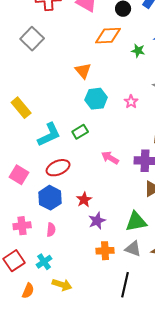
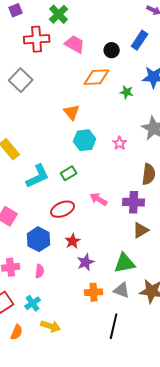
red ellipse: (58, 168) -> (63, 209), moved

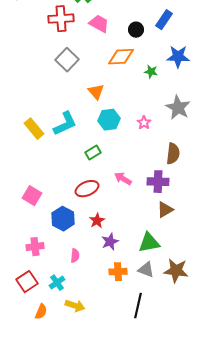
gray square: (21, 80) -> (67, 60), moved
cyan L-shape: (38, 176) -> (65, 124), moved
pink semicircle: (40, 271) -> (75, 256), moved

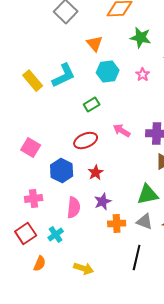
green star: (151, 72) -> (141, 38), moved, size x1.5
purple star: (110, 242) -> (103, 202), moved
pink semicircle: (75, 256) -> (74, 208), size x1.5
yellow arrow: (75, 306) -> (84, 269), moved

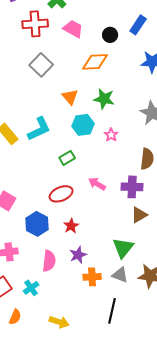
green star: (141, 38) -> (104, 99), moved
pink star: (143, 75) -> (111, 135), moved
green triangle: (148, 195) -> (123, 248), turned -40

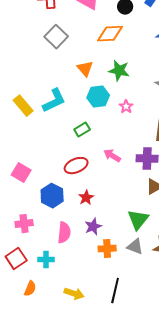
cyan cross: (31, 288) -> (46, 260), turned 35
black line: (112, 311) -> (115, 291), moved

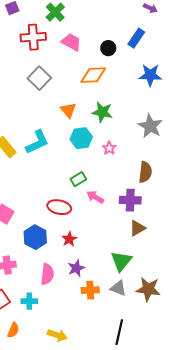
green rectangle: (82, 130) -> (78, 179), moved
red ellipse: (76, 166) -> (59, 207), turned 35
black line: (115, 291) -> (119, 332), moved

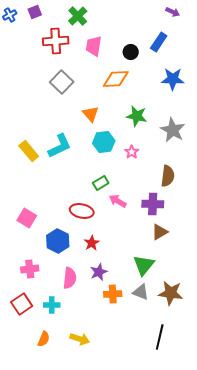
pink trapezoid: (71, 42) -> (94, 46), turned -110
green star: (102, 112) -> (137, 116), moved
orange semicircle: (13, 330) -> (44, 339), moved
black line: (119, 332) -> (160, 337), moved

